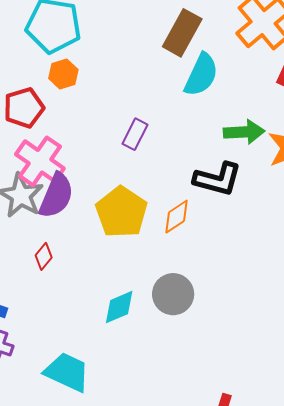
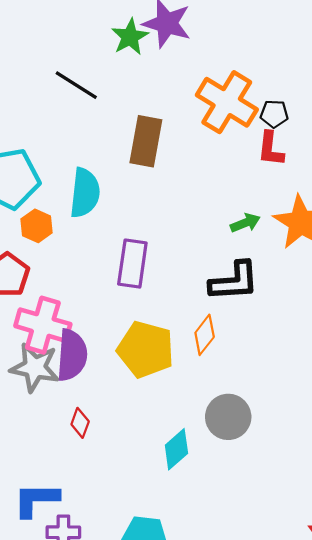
cyan semicircle: (201, 75) -> (85, 193), moved
green arrow: (244, 132) -> (245, 223), size x0.7
purple rectangle: (135, 134) -> (132, 264), size x1.4

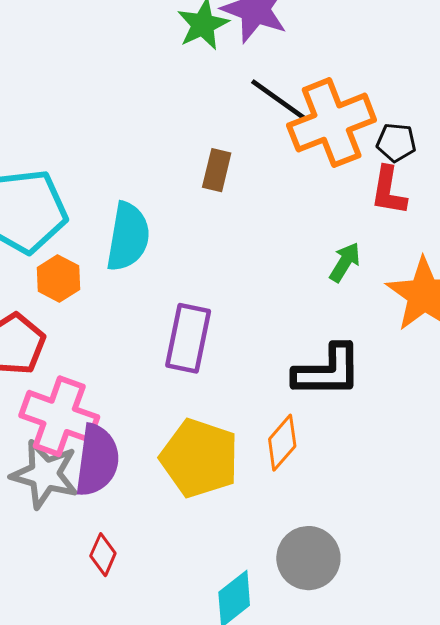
black line: (76, 85) -> (279, 100), moved
orange cross: (227, 102) -> (332, 123), turned 34
brown rectangle: (146, 141) -> (217, 170), size x0.6
green arrow: (245, 223) -> (345, 262), moved, turned -40

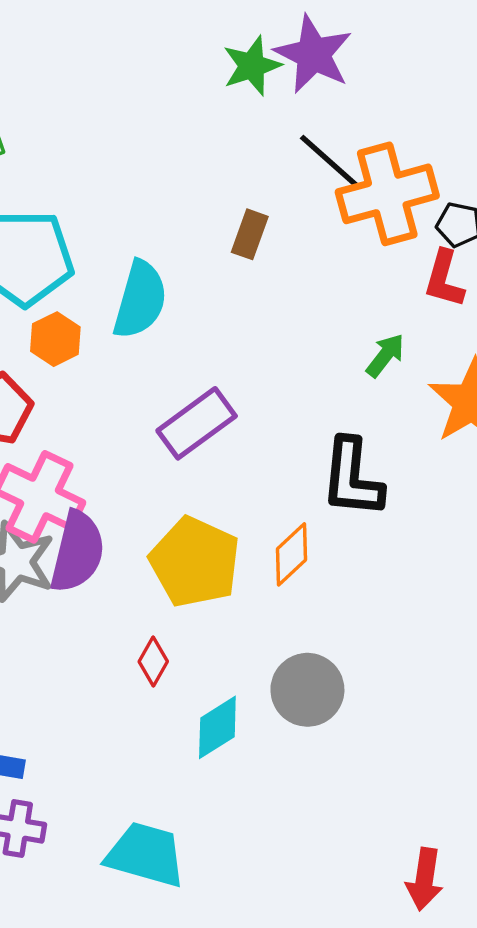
purple rectangle: (188, 338) -> (197, 423), turned 36
black L-shape: (328, 371) -> (352, 478), turned 90
red diamond: (103, 555) -> (153, 662), moved

